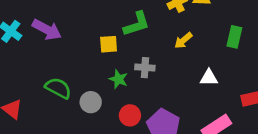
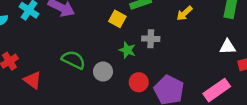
yellow square: (109, 44) -> (117, 19), turned 35
white triangle: (209, 78) -> (228, 47), moved

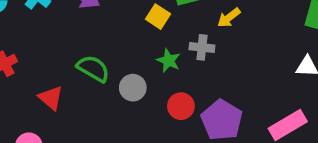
yellow arrow: (184, 13) -> (229, 18), moved
red triangle: (33, 80) -> (51, 98), moved

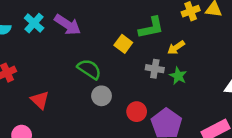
green star: (169, 61) -> (178, 76), moved
green semicircle: (93, 68) -> (89, 69), moved

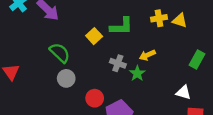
yellow arrow: (176, 48) -> (147, 55), moved

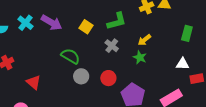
yellow square: (94, 36) -> (86, 27), moved
gray cross: (118, 63) -> (112, 46), moved, turned 32
red circle: (95, 98) -> (108, 78), moved

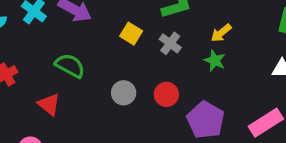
yellow square: (86, 27) -> (131, 34), moved
green semicircle: (70, 56) -> (70, 66), moved

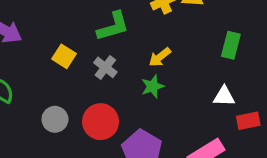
green star: (215, 61) -> (153, 86), turned 30
red circle: (166, 94) -> (101, 122), size x1.4

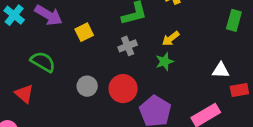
green rectangle: (231, 45) -> (234, 20), moved
yellow square: (64, 56) -> (84, 32), moved, turned 30
gray cross: (105, 67) -> (128, 46), turned 30

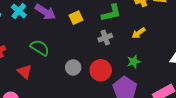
yellow square: (84, 32) -> (76, 18), moved
green star: (165, 62) -> (134, 62), moved

